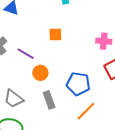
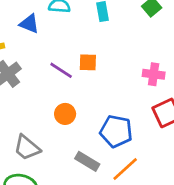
purple line: (26, 54) -> (61, 70), moved
gray rectangle: (49, 100) -> (87, 161), moved, turned -42

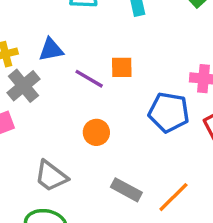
blue triangle: (29, 24) -> (51, 50), moved, turned -30
blue pentagon: (116, 131) -> (169, 112), moved

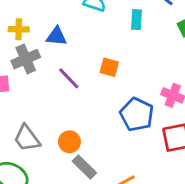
purple line: (89, 79) -> (69, 78), moved
orange circle: (96, 132) -> (69, 142), moved

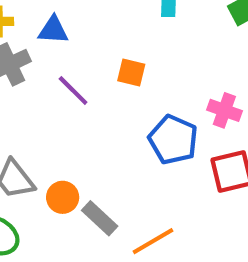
orange circle: (69, 142) -> (63, 197), moved

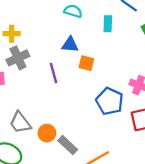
blue triangle: (53, 30) -> (70, 45), moved
purple line: (73, 91) -> (53, 73), turned 30

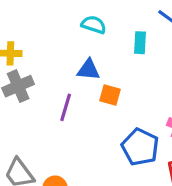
purple line: (53, 73) -> (66, 107), turned 30

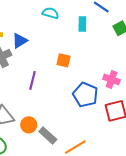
blue triangle: (89, 70) -> (20, 41), moved, turned -35
purple line: (66, 107) -> (32, 80), moved

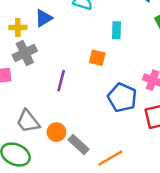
cyan rectangle: (82, 24) -> (116, 30), moved
blue triangle: (20, 41) -> (44, 18), moved

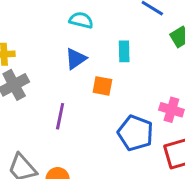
blue triangle: (44, 18) -> (76, 59), moved

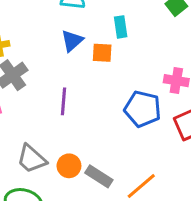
orange square: (102, 86) -> (102, 53), moved

